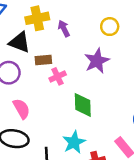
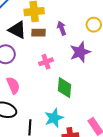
purple arrow: (64, 28) -> (62, 28), moved
brown rectangle: (43, 60) -> (38, 33), moved

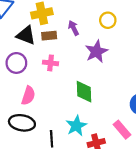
pink cross: (46, 62) -> (51, 63), moved, turned 32
pink semicircle: (13, 85) -> (28, 96), turned 48

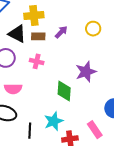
purple arrow: (74, 28) -> (61, 32), turned 64
purple star: (96, 51) -> (86, 72), moved
pink semicircle: (28, 96) -> (13, 89), turned 66

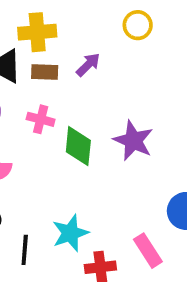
yellow circle: (93, 29) -> (138, 25), moved
purple star: (86, 72) -> (133, 141), turned -30
green diamond: (64, 91) -> (78, 146), moved

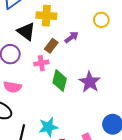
brown rectangle: (45, 72) -> (51, 46), moved, turned -64
pink cross: (41, 119) -> (41, 63), turned -32

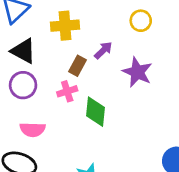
black triangle: (26, 31) -> (23, 51), moved
purple star: (90, 82) -> (137, 72), moved

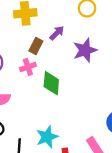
purple star: (137, 72) -> (85, 50), turned 30

